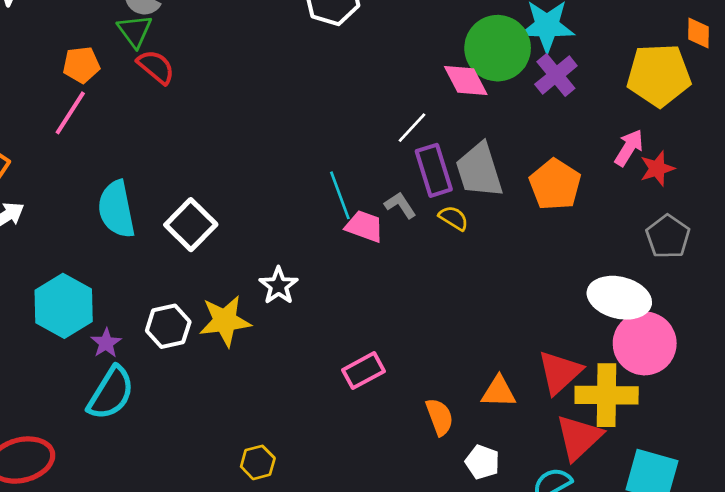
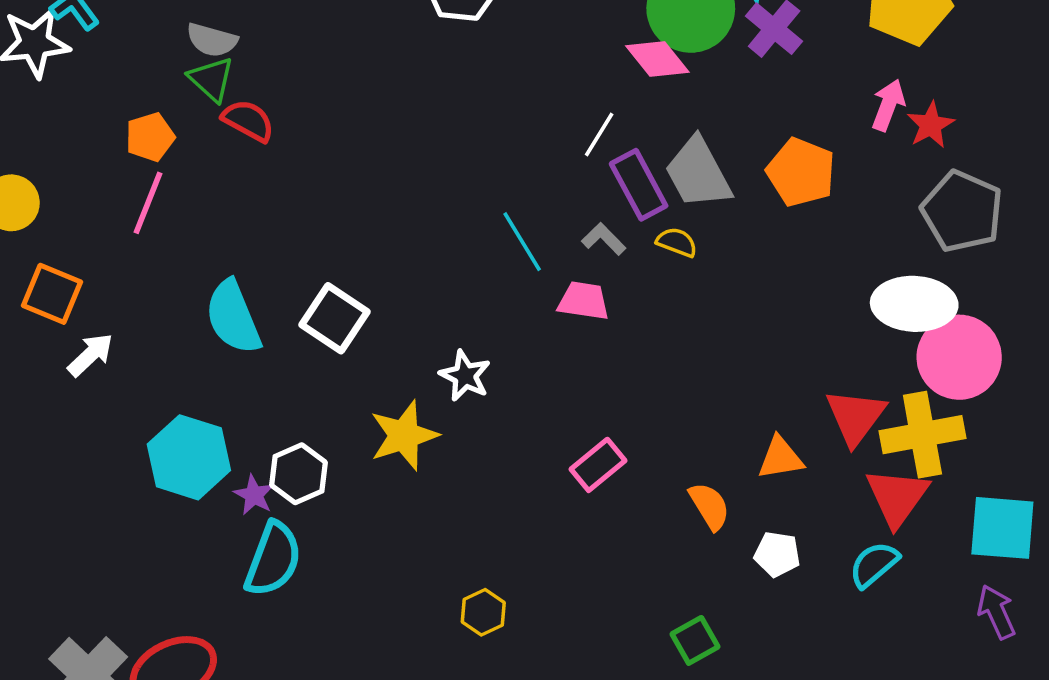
pink trapezoid: (364, 226) -> (584, 301), moved
gray pentagon: (668, 237) -> (962, 211), size x1.4
white hexagon: (168, 326) -> (299, 474), moved

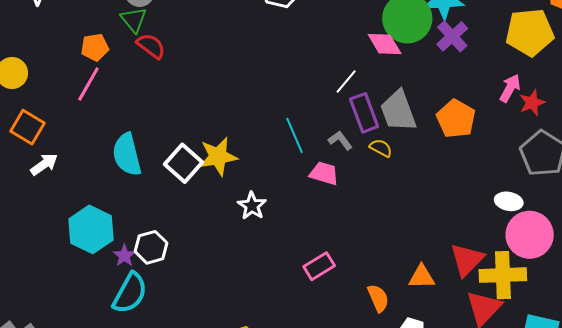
white ellipse: (914, 304) -> (509, 201), size x0.6
yellow star: (404, 435) -> (218, 156), moved

